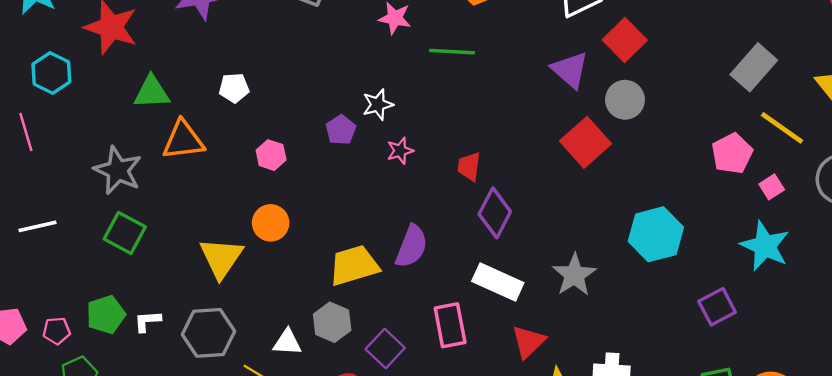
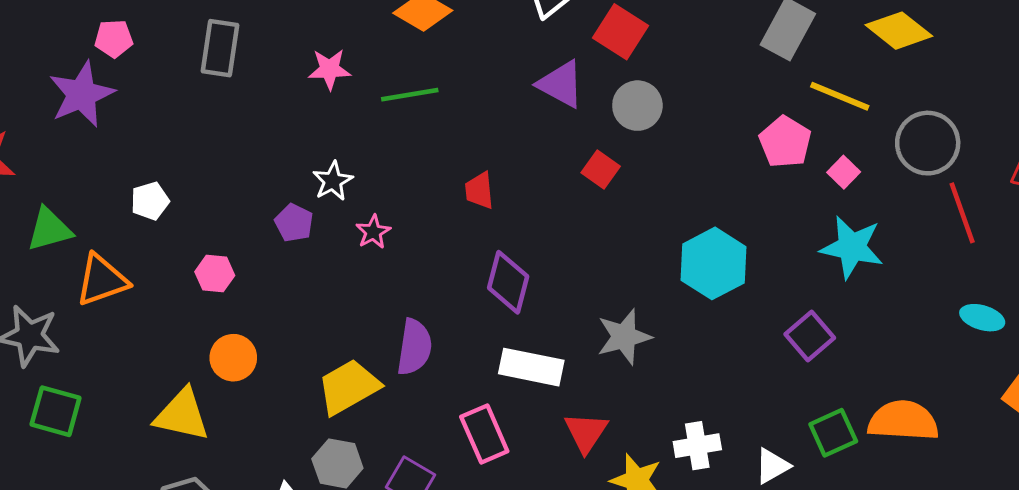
red square: (586, 142) -> (601, 169), size x0.6
red trapezoid: (469, 166) -> (479, 191), moved
yellow triangle: (221, 258) -> (182, 415), turned -39
gray star: (574, 275) -> (624, 337), turned 30

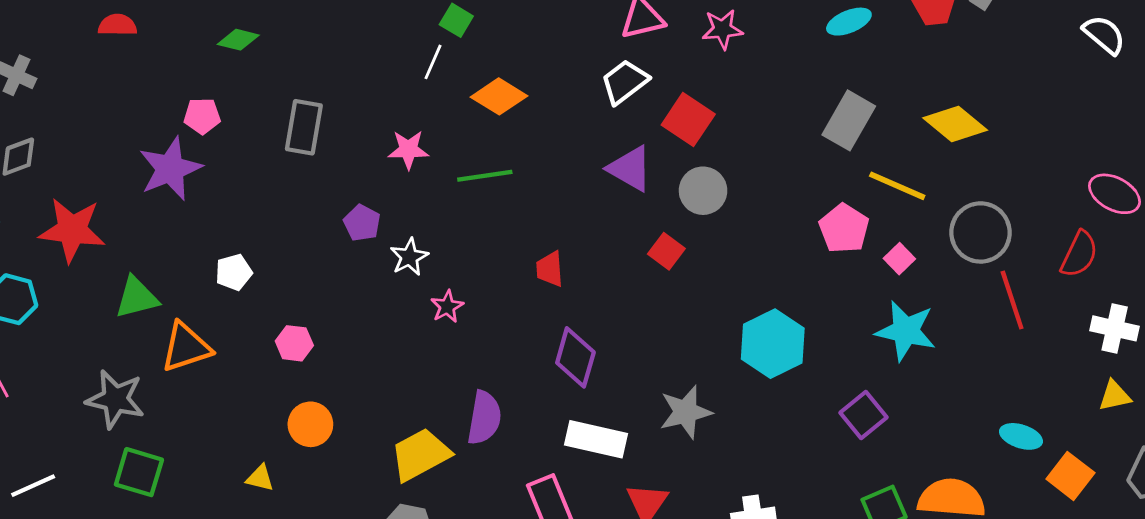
purple pentagon: (294, 223) -> (362, 223), moved
cyan ellipse: (982, 318) -> (1021, 436), moved
yellow triangle: (182, 415) -> (260, 478), size x0.5

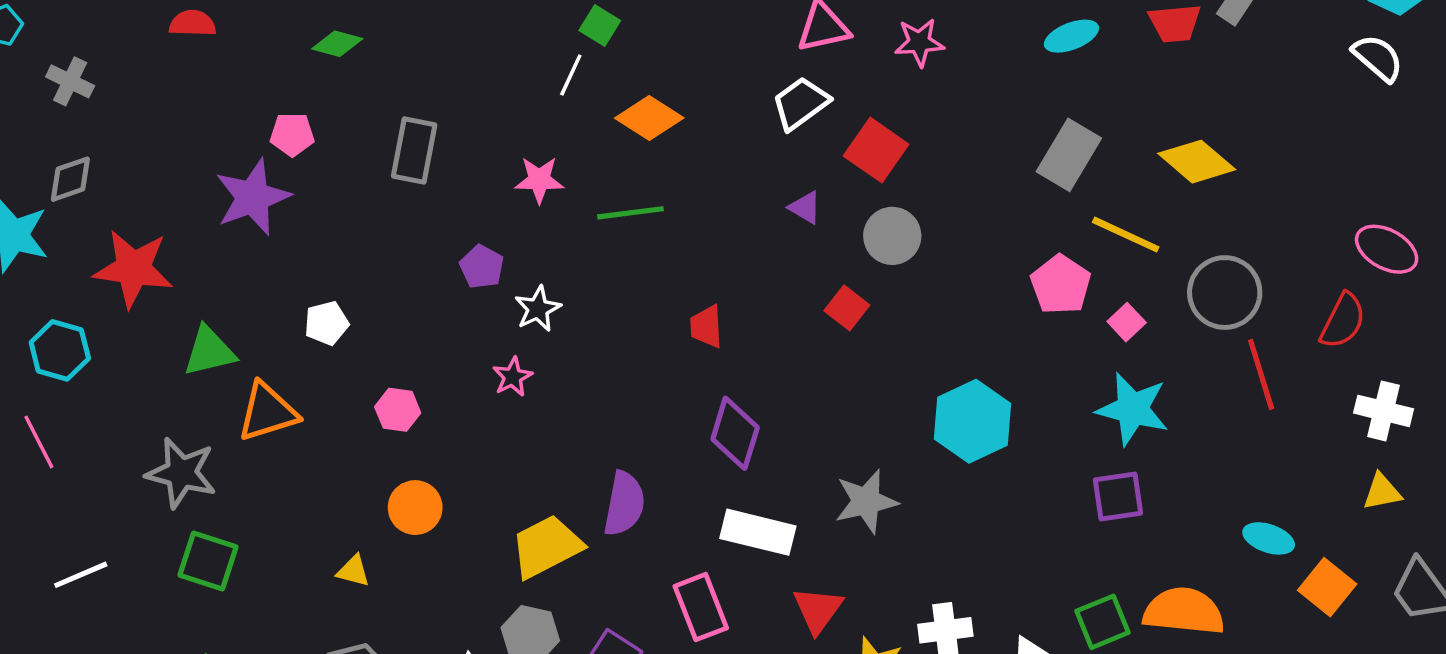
purple triangle: (630, 169) -> (805, 208), size x0.6
pink star: (447, 307) -> (513, 377), moved
purple square: (864, 415) -> (1118, 496), moved, turned 30

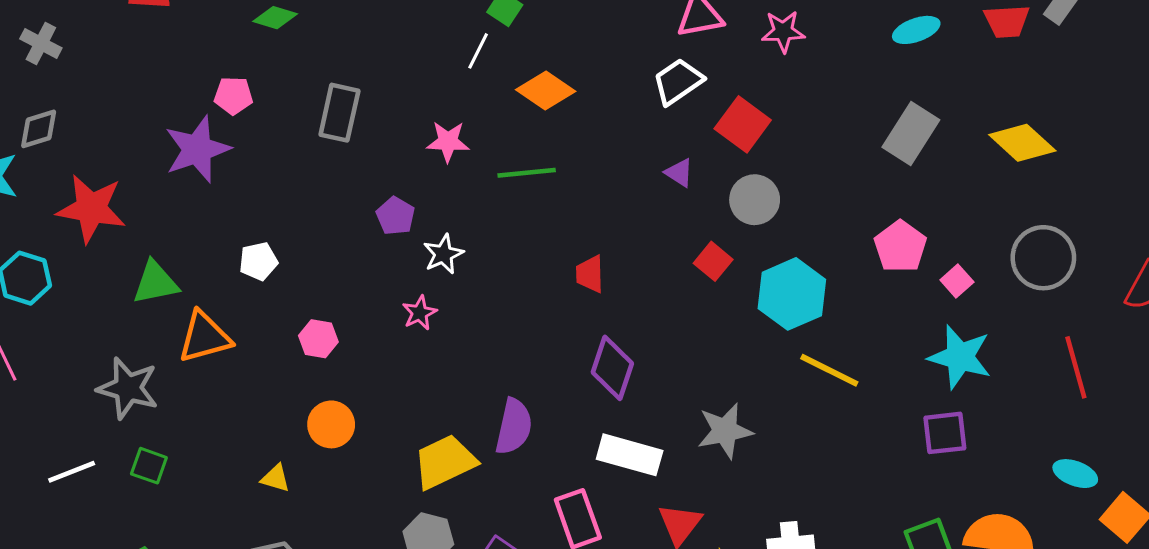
yellow line: (1126, 235) -> (829, 370), moved
red line: (1261, 374) -> (1076, 367), moved
cyan hexagon: (972, 421) -> (792, 294), moved
green square: (208, 561) -> (149, 466), size x0.7
white line: (81, 575) -> (72, 472), moved

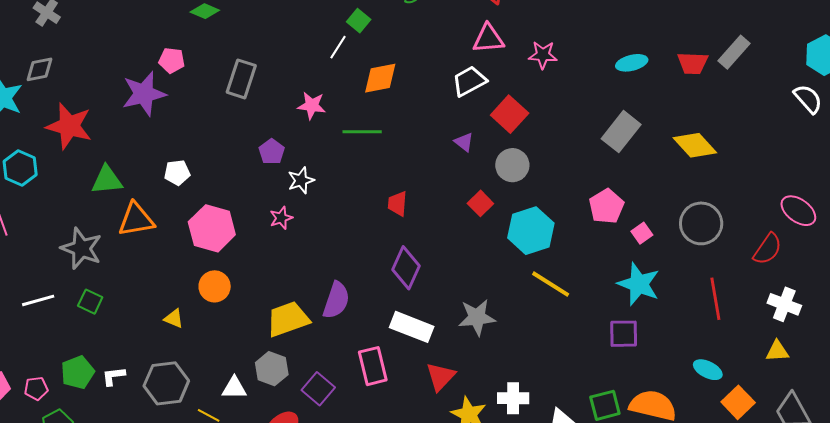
orange diamond: (546, 91) -> (380, 78), turned -51
pink hexagon: (318, 339) -> (212, 228), size x1.8

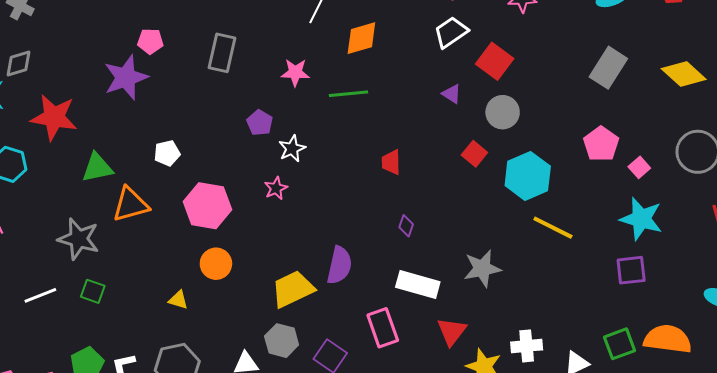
purple diamond: (406, 268) -> (406, 226), size x0.5

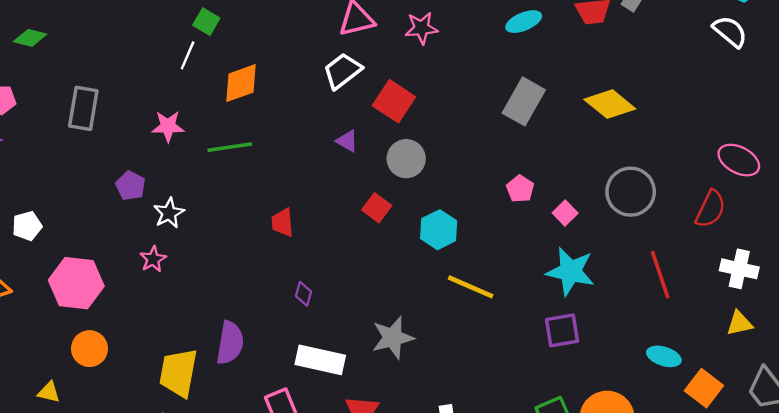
pink pentagon: (601, 144) -> (520, 189), size x0.7
cyan hexagon: (528, 176) -> (439, 230), size x0.7
yellow trapezoid: (293, 289) -> (178, 373), turned -51

